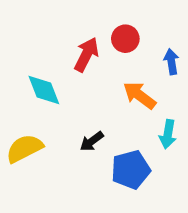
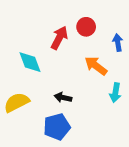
black arrow: (92, 141) -> (63, 97), turned 49
blue pentagon: (131, 170) -> (57, 127), moved

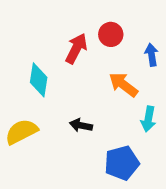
cyan diamond: (30, 62) -> (39, 80), turned 30
blue pentagon: (57, 127) -> (122, 163), moved

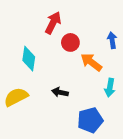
red circle: (111, 34) -> (70, 42), moved
red arrow: (76, 49) -> (53, 23), moved

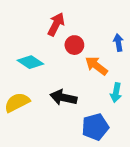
cyan diamond: (29, 59) -> (30, 62), turned -65
black arrow: (60, 92) -> (63, 98), size x1.5

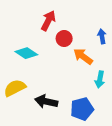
black arrow: (63, 98) -> (46, 102), moved

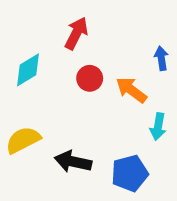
red circle: (64, 38) -> (90, 78), moved
cyan diamond: (26, 53) -> (28, 70), moved, turned -65

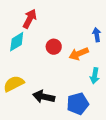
red arrow: (76, 33) -> (30, 19), moved
orange arrow: (131, 90) -> (79, 54), turned -60

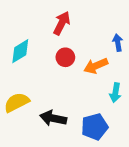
red arrow: (30, 19) -> (62, 23), moved

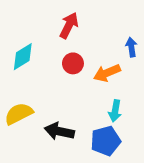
cyan arrow: (115, 93) -> (115, 111), moved

